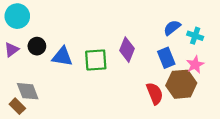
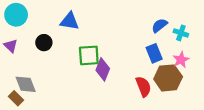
black circle: (37, 46) -> (44, 43), moved
purple triangle: (12, 50) -> (11, 46), turned -40
purple diamond: (127, 50) -> (103, 69), moved
blue triangle: (62, 57) -> (70, 21), moved

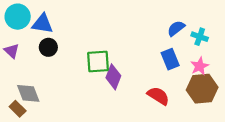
blue triangle: (70, 21) -> (42, 24), moved
brown hexagon: (168, 78) -> (202, 89), moved
red semicircle: (143, 86) -> (158, 96), turned -36

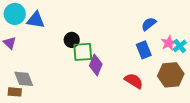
cyan cross: (200, 37) -> (180, 46), moved, turned 32
black circle: (48, 47) -> (72, 40), moved
pink star: (200, 66) -> (169, 43), moved
brown rectangle: (18, 109) -> (15, 92), turned -40

